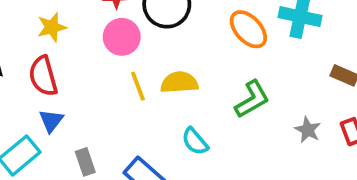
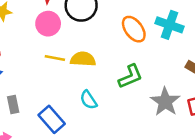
yellow line: (138, 86) -> (55, 58), turned -66
gray star: (308, 130) -> (165, 102), size x1.6

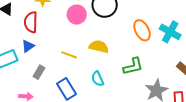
yellow line: (55, 58) -> (69, 55), moved
gray rectangle: (13, 105) -> (39, 72), turned 32

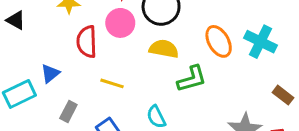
red semicircle: (31, 22) -> (87, 42), moved
yellow semicircle: (99, 47) -> (164, 49), moved
green L-shape: (133, 66) -> (192, 79), moved

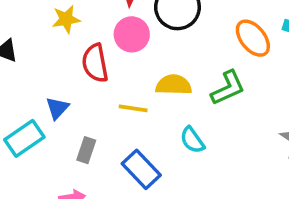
yellow semicircle: (164, 49) -> (174, 85), moved

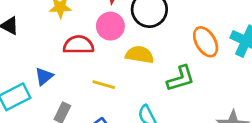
red semicircle: (95, 63) -> (78, 45), turned 92
yellow semicircle: (174, 85) -> (140, 55), moved

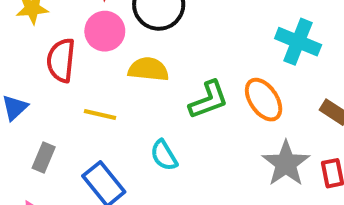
orange ellipse: (206, 42) -> (264, 100), moved
red semicircle: (78, 45) -> (61, 60), turned -80

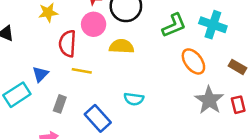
green L-shape: (209, 100) -> (174, 25), moved
yellow line: (100, 115) -> (82, 71), moved
cyan semicircle: (164, 155) -> (134, 99), turned -48

